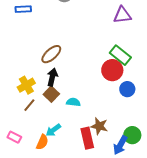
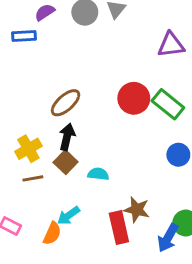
red circle: (112, 70) -> (134, 98), moved
brown line: (29, 105) -> (33, 178), turned 40

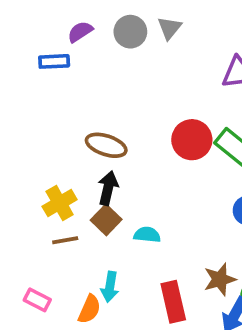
brown ellipse: (66, 103) -> (106, 145), turned 60
brown star: (137, 210) -> (220, 279), moved, turned -30
cyan arrow: (68, 216) -> (110, 287), turned -45

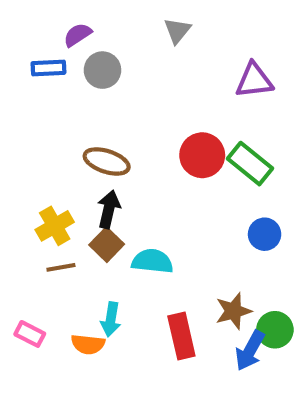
gray circle: (130, 32) -> (102, 70), moved
cyan semicircle: (147, 235) -> (152, 261), size x1.4
orange semicircle: (89, 309) -> (88, 344), turned 72

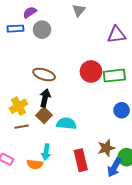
green rectangle: (250, 164) -> (114, 76), turned -45

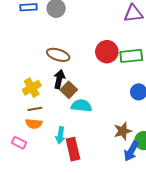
brown square: (44, 115) -> (69, 90), moved
red rectangle: (81, 160) -> (73, 149), moved
orange semicircle: (35, 164) -> (34, 124), moved

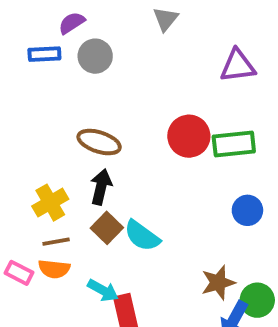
brown square: (69, 90) -> (107, 228), moved
cyan semicircle: (81, 106) -> (142, 236), turned -150
cyan arrow: (60, 135) -> (103, 290), turned -70
pink rectangle: (19, 143) -> (19, 273), moved

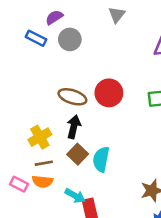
blue rectangle: (44, 54) -> (36, 38), turned 30
red circle: (189, 136) -> (109, 93), moved
cyan semicircle: (142, 236) -> (101, 159), turned 65

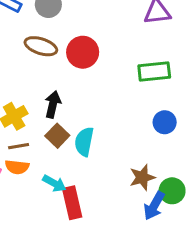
red circle: (109, 93) -> (83, 52), moved
brown ellipse: (72, 97) -> (41, 46), moved

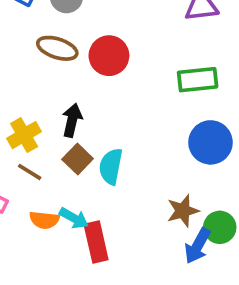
blue circle: (165, 122) -> (210, 142), size x1.5
brown line: (19, 146) -> (30, 172), turned 42
orange semicircle: (17, 167) -> (44, 220), moved

